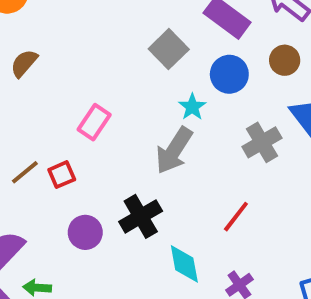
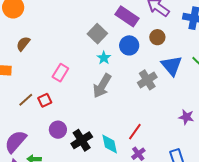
cyan star: (192, 107) -> (104, 58), moved
black cross: (141, 216) -> (82, 140), moved
red line: (236, 217) -> (135, 132), moved

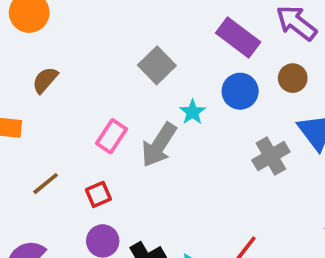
gray square: (97, 34) -> (157, 65), moved
gray arrow: (102, 86) -> (159, 145), moved
red square: (45, 100) -> (98, 194), moved

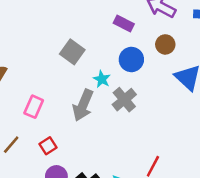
purple rectangle: (238, 37) -> (124, 24), size x0.7
pink rectangle: (111, 136) -> (34, 107), moved
gray cross: (271, 156) -> (124, 100), moved

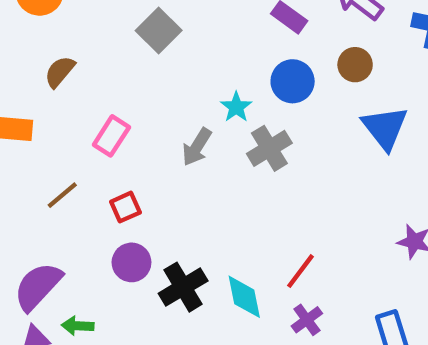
gray square: (72, 52) -> (159, 30), moved
gray arrow: (83, 105) -> (197, 147), size x0.7

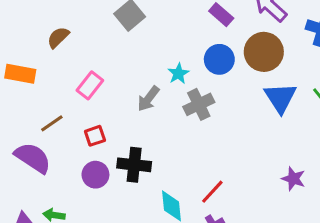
brown circle: (355, 65) -> (264, 52), size x1.6
purple semicircle: (38, 286) -> (33, 158), moved, turned 75
black cross: (183, 287) -> (134, 165), moved, turned 32

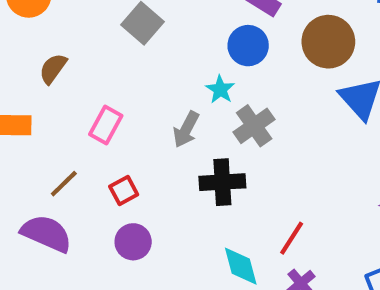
blue circle: (219, 59) -> (248, 46), moved
black cross: (134, 165) -> (222, 182), moved

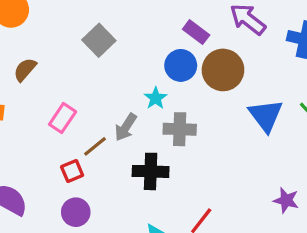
brown circle: (328, 42) -> (223, 70), moved
gray cross: (254, 126) -> (180, 129), turned 32
brown line: (64, 184) -> (95, 146), moved

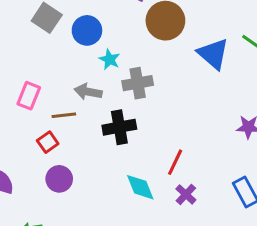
blue circle: (181, 65) -> (87, 30), moved
gray arrow: (126, 127) -> (88, 92), turned 80
brown line: (95, 146) -> (64, 115), turned 45

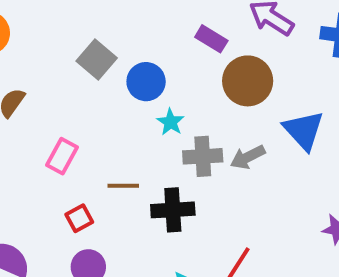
gray arrow: (88, 92) -> (248, 157), moved, turned -44
brown line: (64, 115) -> (123, 186), moved

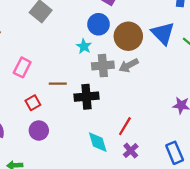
brown circle: (248, 81) -> (128, 36), moved
blue circle: (146, 82) -> (99, 24), moved
blue triangle: (304, 130) -> (163, 33), moved

